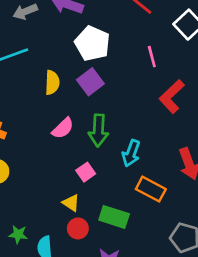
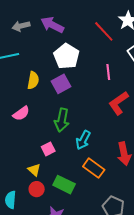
pink semicircle: (63, 128) -> (21, 113), moved

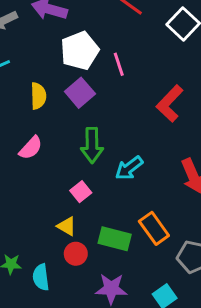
white pentagon: (66, 56) -> (80, 51), turned 30
pink line: (108, 72) -> (119, 64), moved
cyan arrow: (83, 140) -> (129, 168), turned 36
orange rectangle: (94, 168) -> (154, 228), moved, turned 30

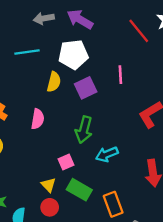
white pentagon: (80, 51) -> (73, 55), moved
pink semicircle: (31, 148) -> (38, 119), turned -48
green rectangle: (115, 239) -> (79, 190), moved

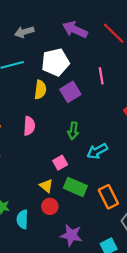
purple arrow: (80, 19) -> (75, 30), moved
green arrow: (84, 130) -> (73, 131), size x0.7

